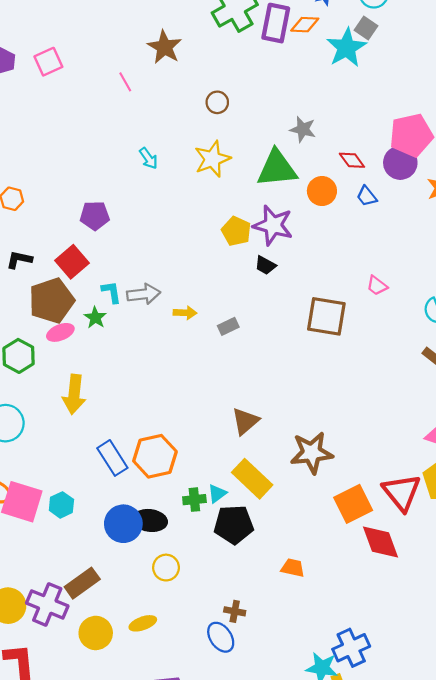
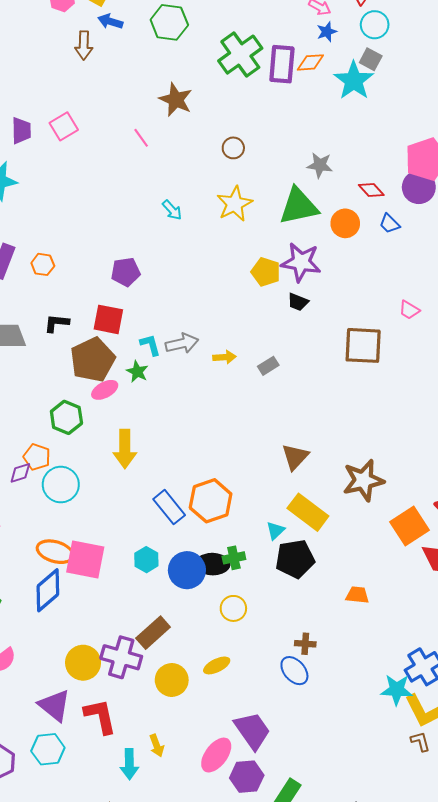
red square: (72, 262) -> (108, 319), turned -32
green cross: (194, 500) -> (234, 558), moved
cyan hexagon: (61, 505) -> (146, 560), moved

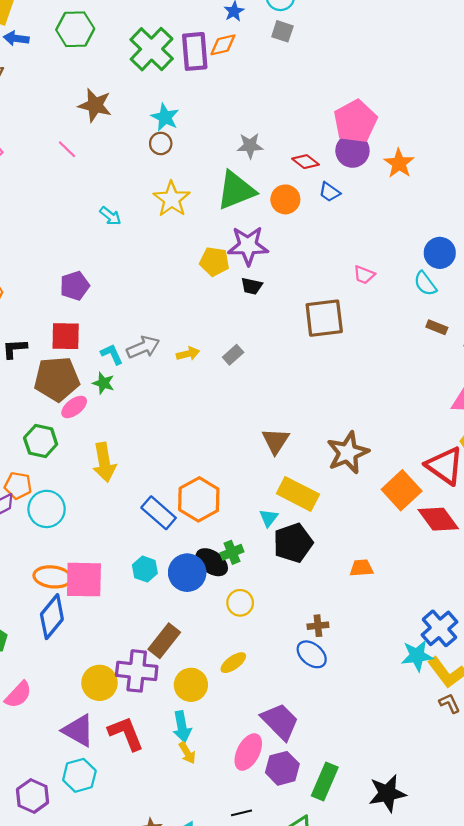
cyan star: (354, 81) -> (165, 117), moved, size x0.7
brown pentagon: (93, 360) -> (57, 379), turned 30
black ellipse: (213, 564) -> (212, 562), turned 44
cyan arrow: (129, 764) -> (182, 727), moved

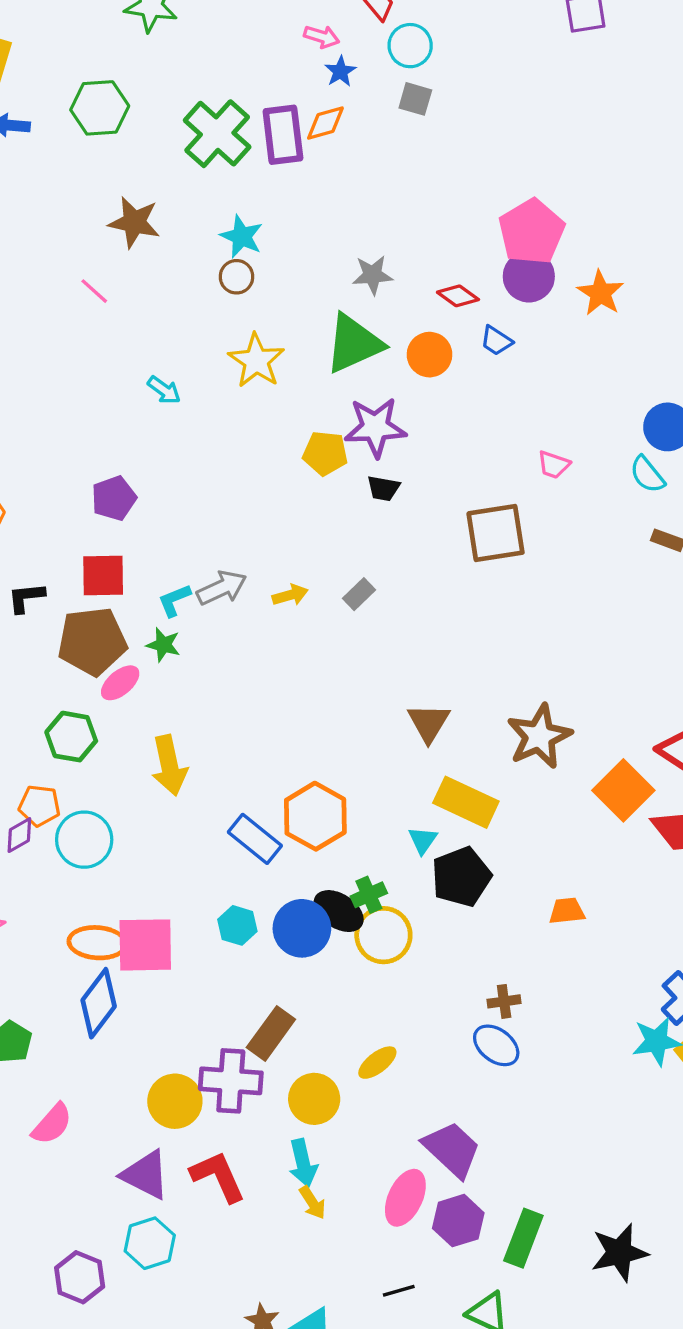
cyan L-shape: (112, 354) -> (174, 600), turned -85
yellow circle: (240, 603) -> (383, 935), moved, size x1.4

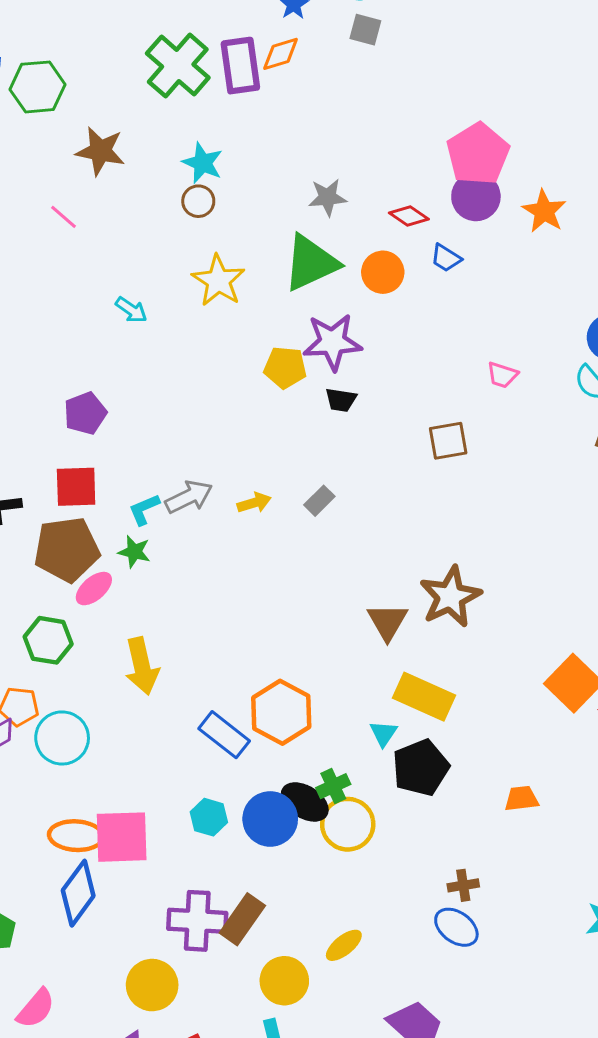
green hexagon: (100, 108) -> (38, 87), moved
brown square: (496, 533) -> (448, 441), size x0.7
brown star: (539, 736) -> (450, 597), moved
purple cross: (231, 1081) -> (197, 921), moved

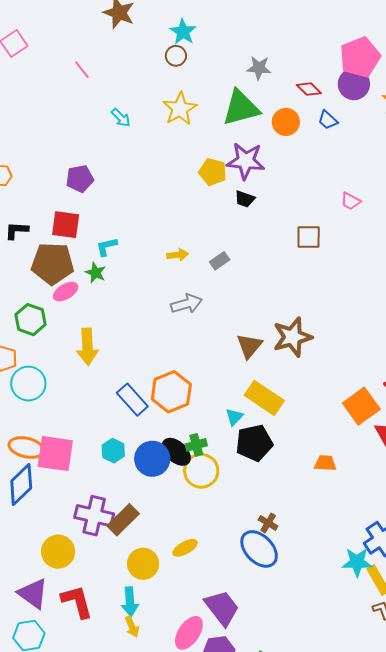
pink line: (63, 217) -> (82, 70), moved
gray arrow: (189, 497) -> (186, 304), moved
orange trapezoid: (522, 799) -> (325, 463), moved
brown cross: (463, 885) -> (268, 523), turned 30
blue ellipse: (456, 927) -> (259, 549), size x1.4

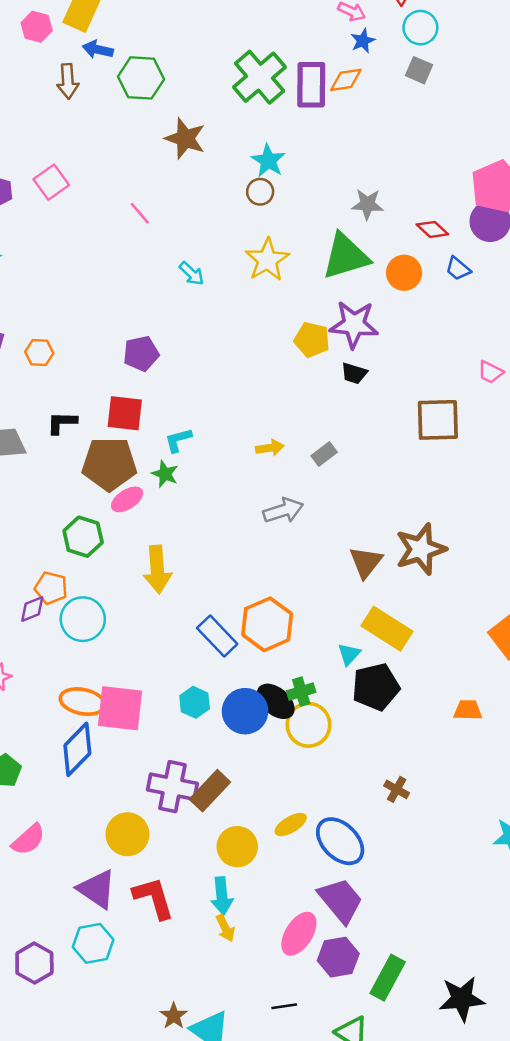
brown square: (309, 237) -> (438, 420), size x1.4
blue ellipse: (259, 549) -> (340, 841), moved

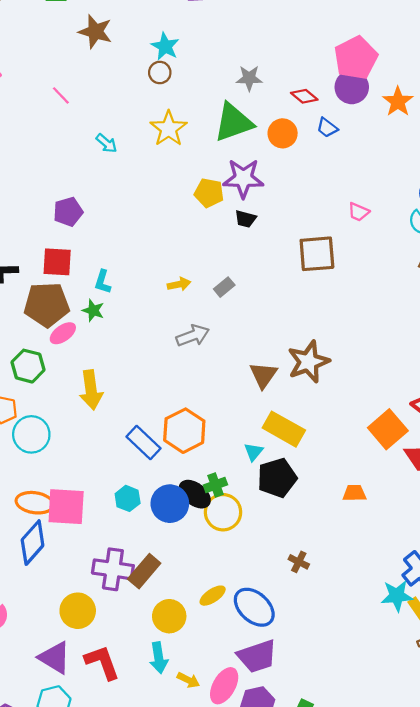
cyan L-shape: (178, 440) -> (103, 282), turned -55
purple trapezoid: (340, 900) -> (257, 656), turned 114
yellow arrow: (225, 928) -> (188, 680), moved, turned -35

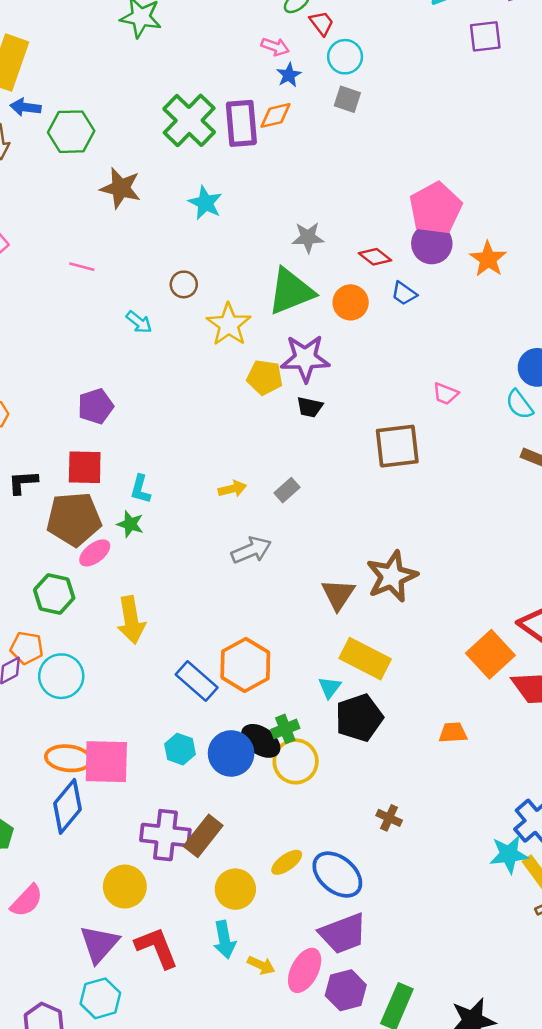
brown circle: (160, 73) -> (184, 284), moved
pink line: (61, 95) -> (82, 267), turned -30
yellow star: (169, 129) -> (229, 325), moved
purple triangle: (55, 658) -> (99, 944), turned 42

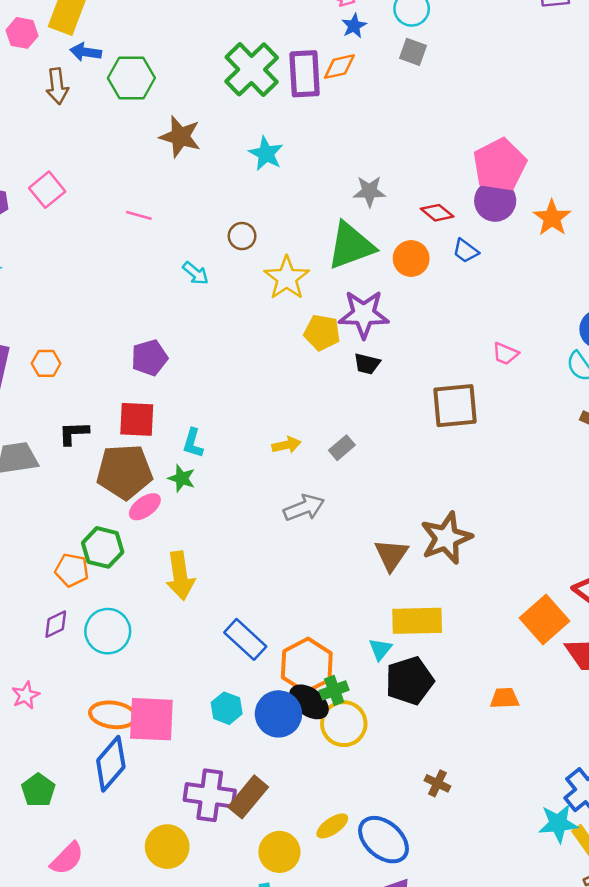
orange pentagon: (27, 648) -> (72, 570), moved
yellow rectangle: (365, 659) -> (417, 621), turned -30
orange hexagon: (245, 665) -> (307, 665), moved

